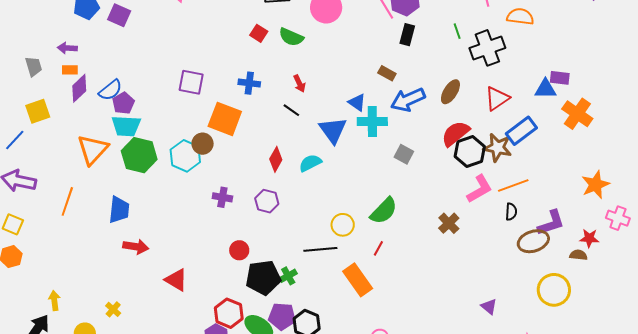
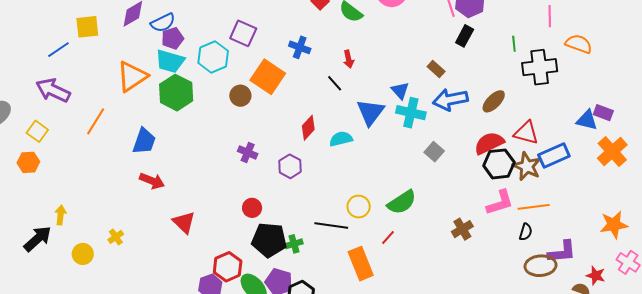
red triangle: (497, 98) -> (526, 133), moved, turned 36
cyan hexagon: (185, 156) -> (213, 57), moved

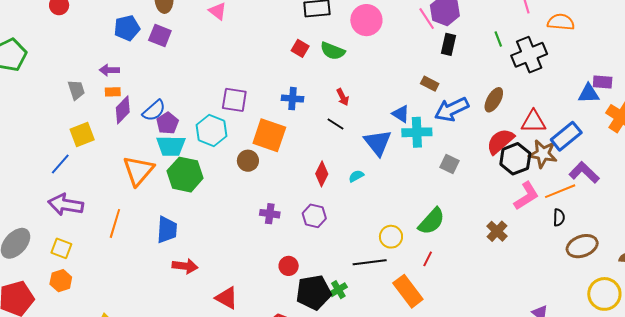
cyan semicircle: (341, 139) -> (356, 176), size x0.7
purple L-shape: (562, 252) -> (584, 172), moved, turned -116

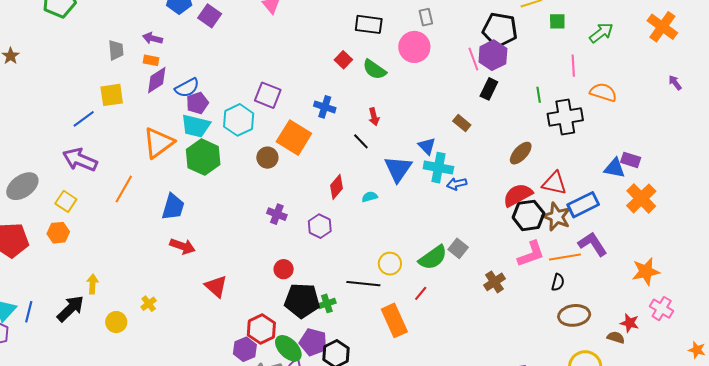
blue arrow: (452, 109) -> (457, 184), moved, size x0.6
gray square: (449, 164) -> (458, 248), moved

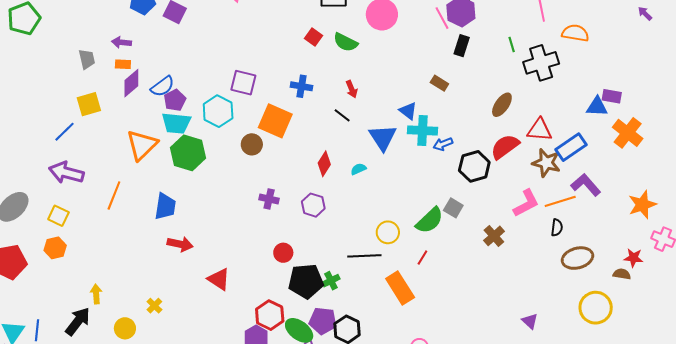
black hexagon: (528, 215) -> (474, 166), moved

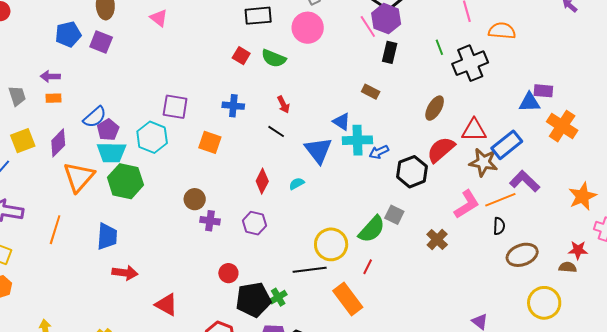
purple diamond: (131, 83) -> (58, 143), moved
orange square: (275, 121) -> (210, 142), size x0.7
brown circle: (252, 144) -> (195, 199), moved
yellow circle: (388, 232) -> (331, 244), size x1.4

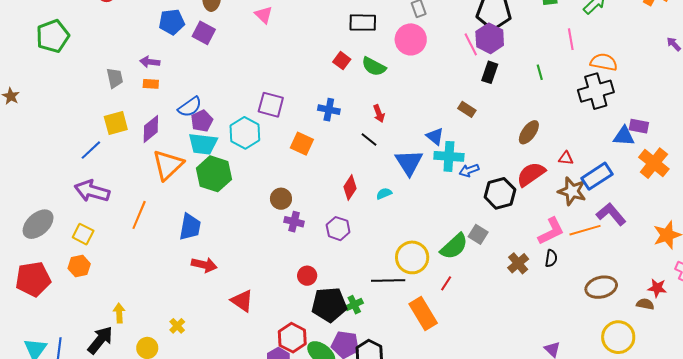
black cross: (470, 63) -> (596, 91), moved
red triangle: (474, 130) -> (566, 158), size x0.6
black semicircle: (499, 226) -> (551, 258), moved

